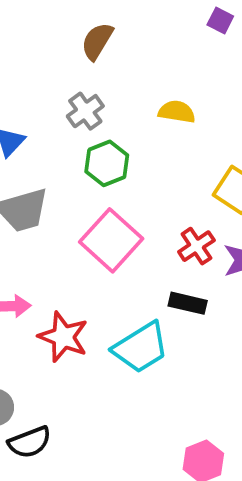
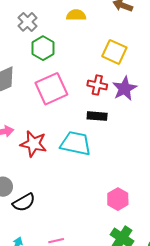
pink square: (111, 240) -> (51, 89), turned 32
red cross: (196, 246) -> (97, 85), turned -36
cyan trapezoid: (141, 348) -> (76, 143), turned -128

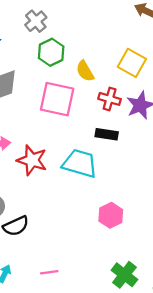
yellow semicircle: (76, 15) -> (85, 71), moved, turned -126
pink square: (51, 89) -> (57, 99), turned 32
pink hexagon: (118, 199) -> (111, 215), moved

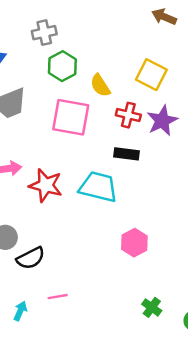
gray cross: (36, 21) -> (44, 33), turned 30
pink line: (49, 272) -> (58, 297), moved
green cross: (124, 275) -> (152, 307), size x0.7

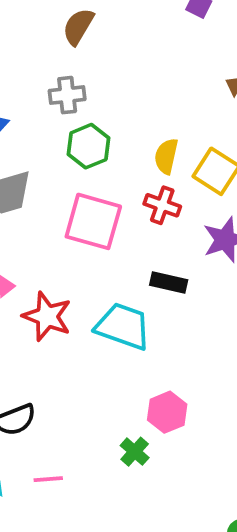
yellow semicircle: (100, 85) -> (166, 156), moved, turned 40
red cross: (128, 115) -> (162, 205), moved
green cross: (152, 307) -> (135, 452), moved

